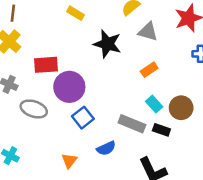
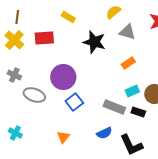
red rectangle: (46, 65) -> (44, 38), moved
cyan rectangle: (154, 104) -> (132, 91), turned -72
blue semicircle: (106, 148) -> (104, 133), moved

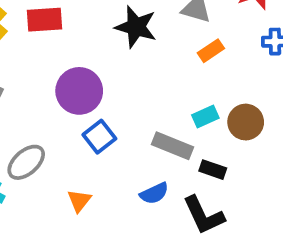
orange rectangle: (128, 63) -> (211, 51), moved
gray ellipse: (34, 95) -> (26, 162), moved, turned -60
black rectangle: (138, 112) -> (213, 170), moved

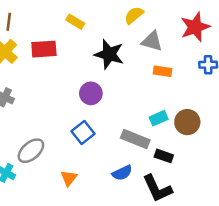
orange rectangle: (211, 51) -> (163, 71), turned 42
purple circle: (79, 91) -> (91, 93), moved, size x0.7

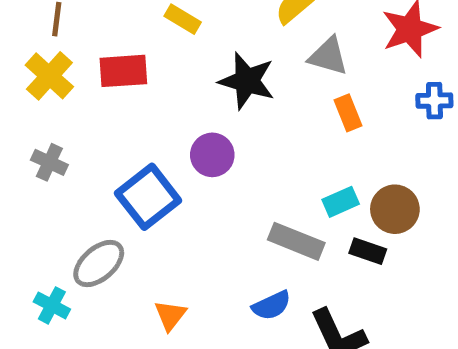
orange rectangle: (163, 71) -> (348, 113), turned 60
blue square: (83, 132) -> (148, 197), moved, size x1.4
black rectangle: (164, 156) -> (368, 251), moved

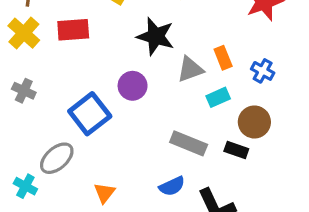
gray triangle: (328, 56) -> (190, 69), moved, turned -36
blue cross: (434, 101) -> (263, 71), moved, turned 30
cyan rectangle: (341, 202) -> (218, 97), moved

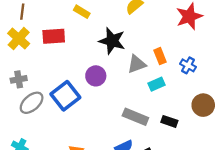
gray cross: (24, 91) -> (19, 79), turned -35
brown circle: (254, 122) -> (203, 105), moved
gray ellipse: (57, 158) -> (32, 103), moved

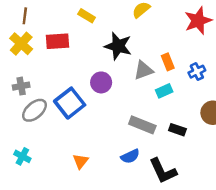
blue cross: (188, 65) -> (197, 72), turned 35

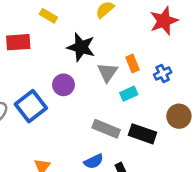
gray triangle: (144, 70) -> (107, 72), turned -35
black rectangle: (177, 130) -> (143, 134), size x1.5

